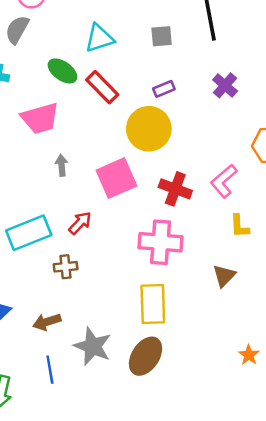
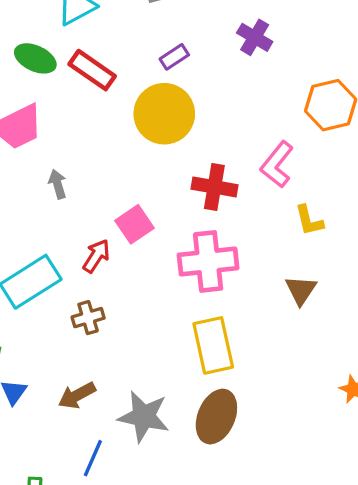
pink square: (116, 178) -> (134, 224), moved, size x0.7
blue line: (50, 370) -> (93, 458), turned 44

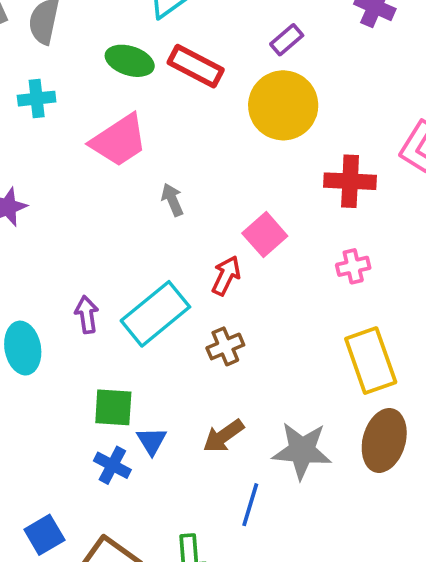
pink cross: (208, 261) -> (353, 266), size x0.5

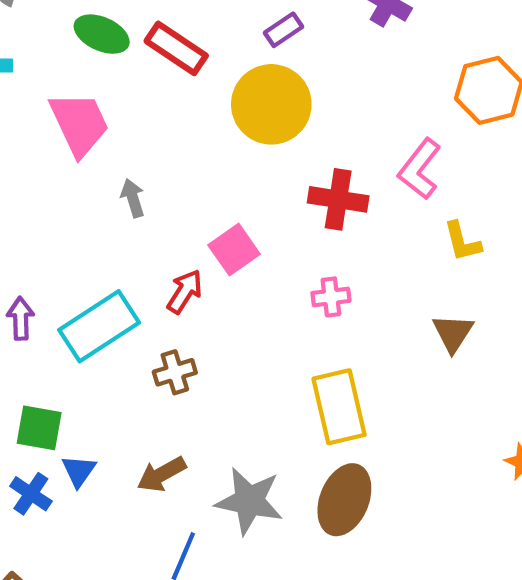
pink trapezoid: (119, 141) -> (79, 124), turned -88

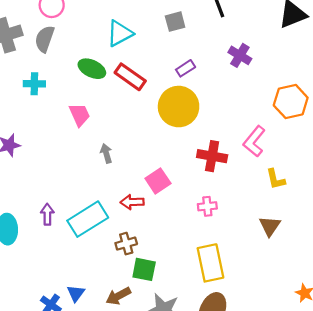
pink trapezoid: (79, 124) -> (80, 115), size x0.7
red arrow: (185, 292) -> (132, 202), turned -125
green square: (39, 428) -> (144, 269), moved

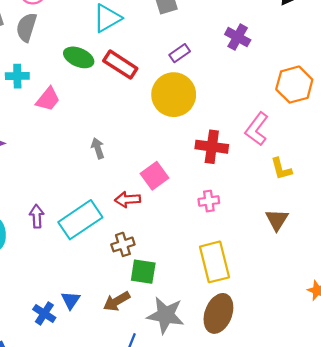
pink trapezoid: (80, 115) -> (48, 99), moved, turned 65

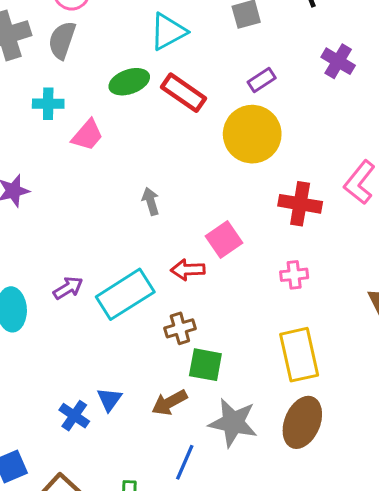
green ellipse: (79, 57) -> (129, 82), turned -44
purple arrow: (37, 216) -> (68, 288), turned 60

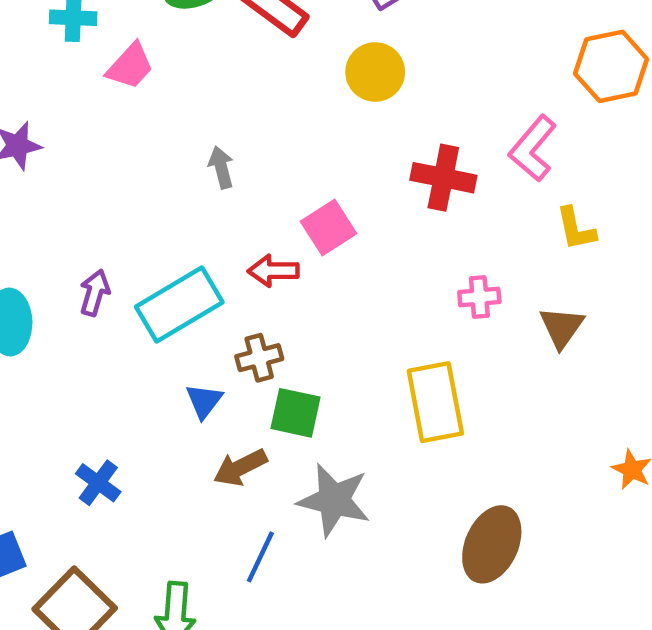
yellow circle: (252, 134) -> (375, 72), size x0.7
pink cross: (294, 275) -> (479, 297), moved
purple arrow: (68, 288) -> (95, 293), turned -44
blue triangle: (109, 399) -> (204, 401), moved
brown ellipse: (302, 422) -> (492, 544), moved

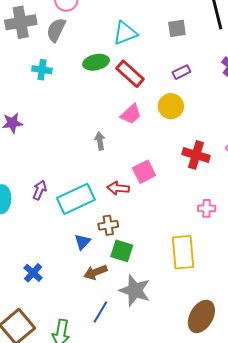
pink trapezoid: (130, 66) -> (131, 114), moved

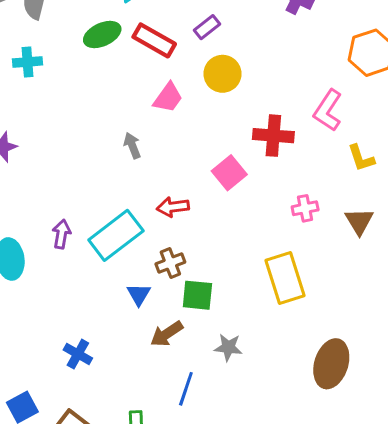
purple rectangle: (181, 72) -> (207, 27), moved
pink square: (144, 172) -> (229, 173), moved
gray star: (135, 290) -> (228, 347), size x0.6

